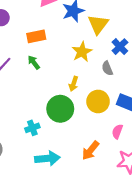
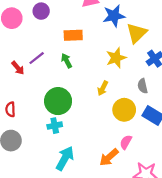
gray semicircle: (107, 68) -> (143, 86), moved
green circle: (60, 109) -> (58, 101), moved
pink semicircle: (117, 131) -> (126, 142), moved
cyan arrow: (47, 158) -> (65, 158), turned -65

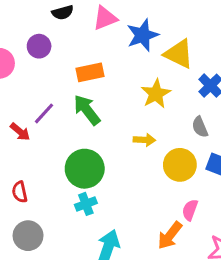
yellow triangle: (137, 33) -> (179, 54), turned -40
green arrow: (67, 61) -> (87, 110), size x1.5
yellow arrow: (103, 88) -> (144, 140), turned -104

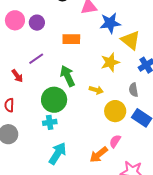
purple circle: (39, 46) -> (37, 23), moved
green arrow: (87, 110) -> (68, 76), moved
red arrow: (20, 132) -> (17, 76), moved

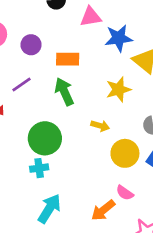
purple circle: (37, 23) -> (31, 45), moved
green arrow: (68, 76) -> (64, 92), moved
pink semicircle: (115, 141) -> (125, 193), turned -88

